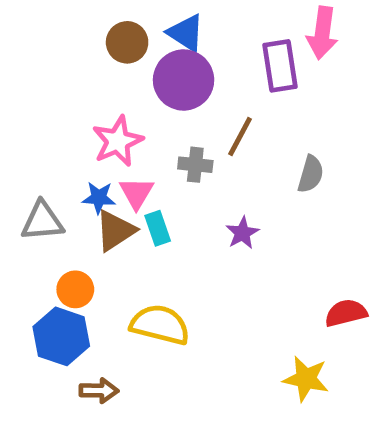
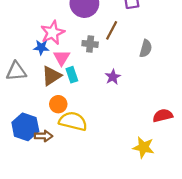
blue star: (99, 198) -> (41, 47), moved
orange circle: (75, 289) -> (58, 104), moved
brown arrow: (99, 391) -> (43, 136), moved

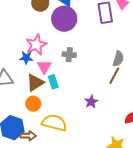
brown line: (112, 30) -> (114, 76), moved
purple star: (113, 77) -> (91, 102), moved
orange circle: (58, 104) -> (33, 104), moved

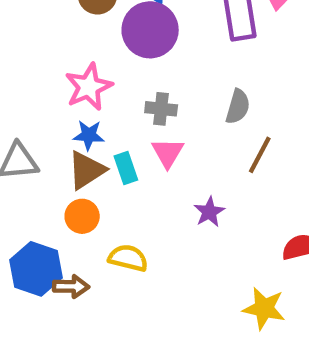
blue star: (26, 58) -> (89, 135), moved
gray semicircle: (118, 59) -> (238, 107), moved
pink triangle: (44, 67) -> (168, 153), moved
yellow semicircle: (54, 123) -> (128, 258), size x0.7

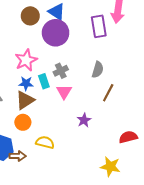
gray cross: (161, 109) -> (61, 71), turned -32
cyan rectangle: (126, 168) -> (44, 81), moved

